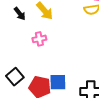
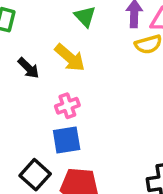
blue square: (58, 82) -> (67, 140), moved

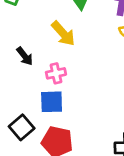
black arrow: (28, 68) -> (25, 56), moved

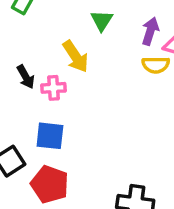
pink cross: (56, 73) -> (54, 88), moved

